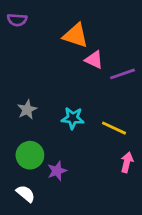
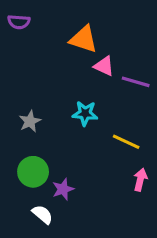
purple line: (123, 74) -> (136, 82), turned 35
cyan star: (73, 118) -> (85, 113), moved
white semicircle: (26, 194) -> (42, 214), moved

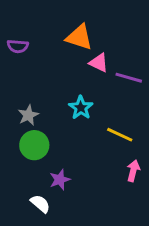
purple semicircle: (19, 22) -> (18, 46), moved
cyan star: (85, 113) -> (81, 108), turned 30
green circle: (33, 172) -> (34, 145), moved

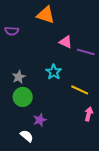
orange triangle: (79, 37) -> (46, 15), moved

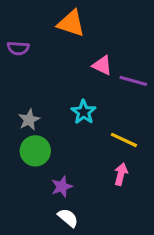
pink arrow: (89, 114) -> (121, 174), moved
white semicircle: (27, 136) -> (68, 218), moved

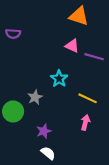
orange triangle: (71, 23) -> (79, 16), moved
gray star: (29, 120) -> (35, 97), moved
green circle: (35, 151) -> (13, 111), moved

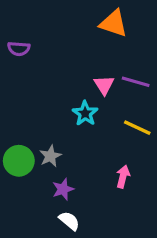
pink triangle: (72, 46) -> (104, 85), moved, turned 32
gray star: (35, 97) -> (50, 156), moved
yellow line: (88, 98) -> (137, 128), moved

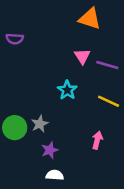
pink triangle: (104, 85) -> (82, 56), moved
white semicircle: (69, 221) -> (55, 175), turned -36

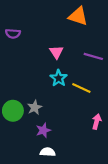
pink triangle: (82, 56) -> (56, 52), moved
yellow line: (109, 101) -> (81, 88), moved
pink arrow: (97, 140) -> (97, 122), moved

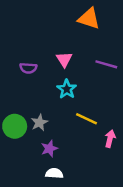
purple semicircle: (13, 34) -> (28, 68), moved
yellow line: (81, 88) -> (86, 119), moved

